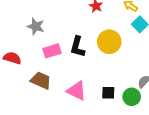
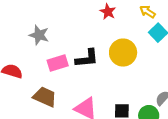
black L-shape: (78, 47) -> (87, 58), turned -110

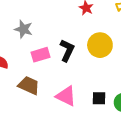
black L-shape: (87, 58) -> (67, 50), turned -60

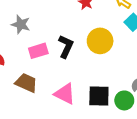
black square: (99, 98) -> (99, 96), size x1.5

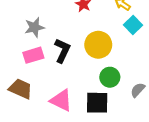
gray star: (21, 24) -> (35, 27), moved, turned -30
green circle: (124, 100) -> (110, 77), moved

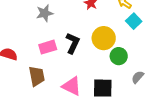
gray star: (35, 27) -> (45, 13), moved
green circle: (110, 77) -> (119, 56), moved
brown trapezoid: (21, 89) -> (37, 76), turned 55

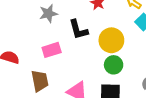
black L-shape: (73, 43) -> (78, 30), moved, turned 140
green circle: (119, 56) -> (114, 65), moved

